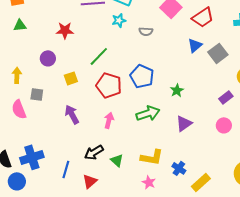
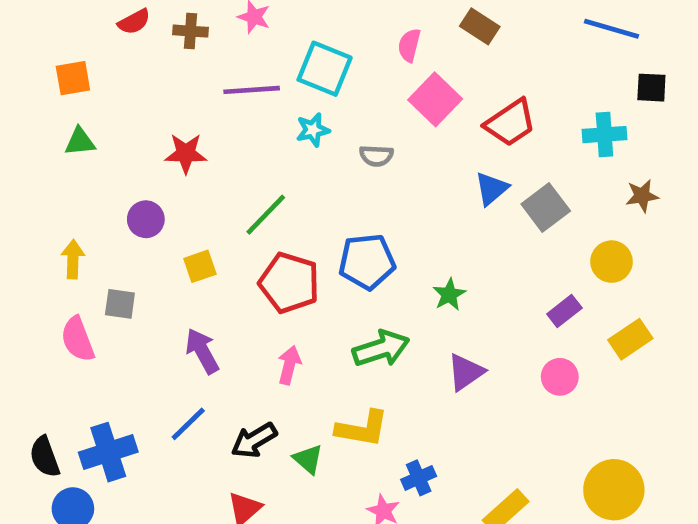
blue pentagon: (142, 76) -> (367, 262), turned -30
yellow L-shape: (152, 157) -> (362, 429), moved
blue cross: (179, 168) -> (419, 478), moved, turned 32
blue line: (66, 169) -> (188, 424), moved, turned 30

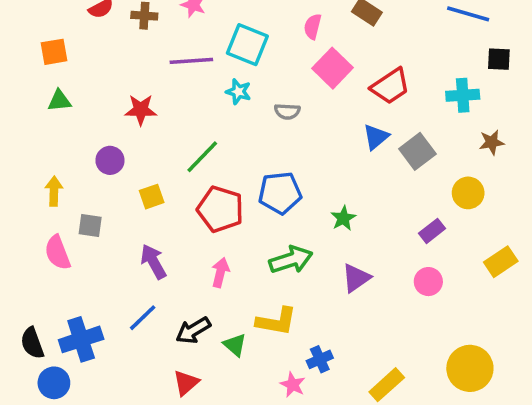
cyan star: (313, 130) -> (238, 92), turned 30
yellow rectangle: (630, 339) -> (501, 262), moved

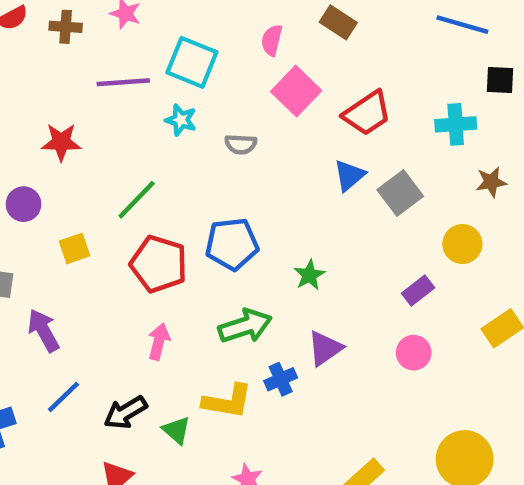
purple arrow: (153, 262) -> (43, 330), moved
blue cross: (320, 359) -> (281, 379), moved

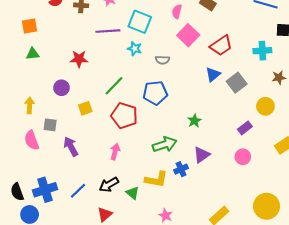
blue pentagon: (232, 244) -> (155, 93), moved
pink arrow: (159, 342) -> (115, 152), moved
blue line: (63, 397) -> (78, 191), moved

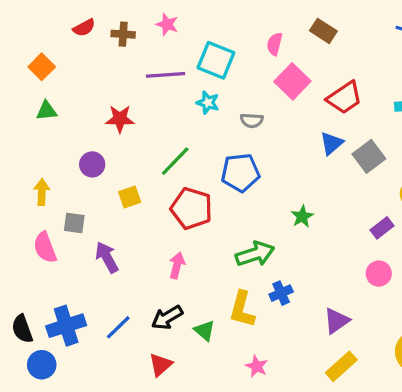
orange square: (30, 26) -> (42, 67), turned -35
purple triangle: (202, 155) -> (336, 321), moved
yellow L-shape: (156, 179) -> (242, 309), turned 95

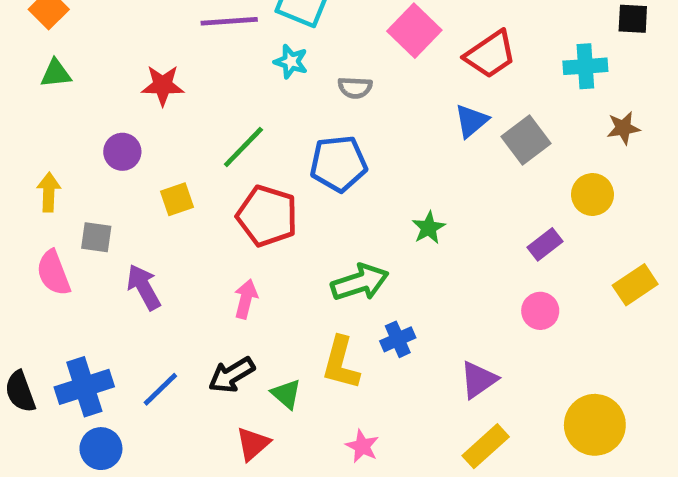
blue circle: (42, 365) -> (101, 449), moved
red triangle: (161, 365) -> (253, 444), moved

